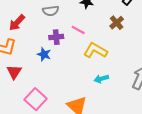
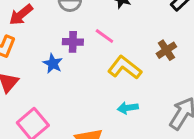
brown cross: (117, 23) -> (166, 50), moved

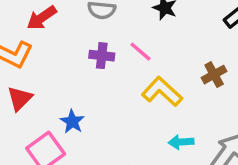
blue star: (53, 64) -> (72, 122), moved
cyan arrow: (128, 108) -> (181, 142), moved

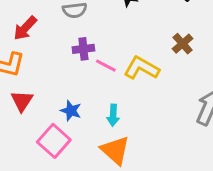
pink line: (141, 52) -> (106, 66), moved
cyan arrow: (181, 142) -> (113, 115), moved, turned -70

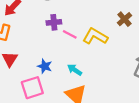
cyan arrow: (113, 115) -> (75, 70), turned 120
pink square: (54, 141) -> (32, 88), turned 30

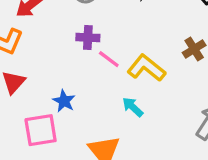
cyan arrow: (75, 70) -> (133, 107), moved

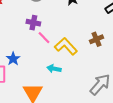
cyan arrow: (133, 107) -> (54, 69), turned -40

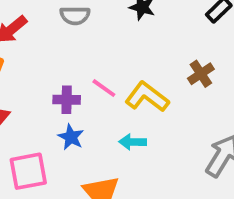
purple cross: (33, 23) -> (67, 100), moved
blue star: (13, 59) -> (71, 137), moved

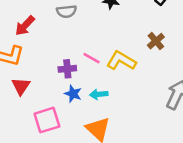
cyan arrow: (133, 142) -> (99, 94), moved

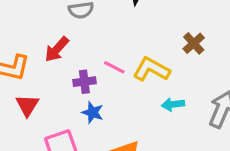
red arrow: (25, 26) -> (57, 49), moved
cyan arrow: (99, 94) -> (173, 104), moved

